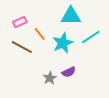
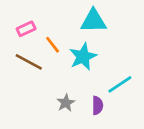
cyan line: (91, 37) -> (120, 84), moved
purple semicircle: (69, 72) -> (97, 105), moved, turned -64

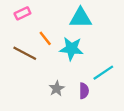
pink rectangle: (26, 29) -> (22, 13), moved
cyan star: (83, 57) -> (71, 49), turned 30

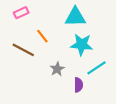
cyan star: (71, 49) -> (82, 45), moved
gray star: (57, 89) -> (57, 69), moved

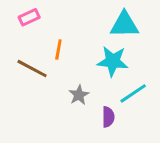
cyan triangle: (75, 17) -> (124, 25), moved
orange line: (42, 36) -> (58, 50), turned 48

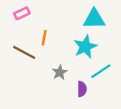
cyan star: (113, 61) -> (85, 47), turned -30

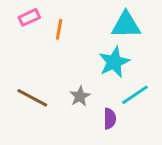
orange line: (44, 38) -> (59, 29), moved
brown line: (24, 52) -> (32, 98), moved

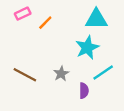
orange line: (59, 29) -> (45, 23), turned 35

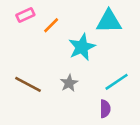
cyan star: (87, 48) -> (82, 47), moved
purple semicircle: (84, 91) -> (105, 109), moved

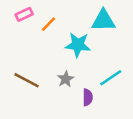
cyan star: (82, 47) -> (78, 45), turned 30
purple semicircle: (105, 109) -> (88, 97), moved

